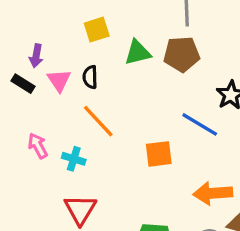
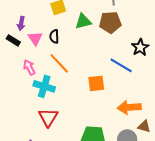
pink arrow: (38, 146) -> (29, 67), moved
cyan cross: (74, 159) -> (44, 86), size x1.5

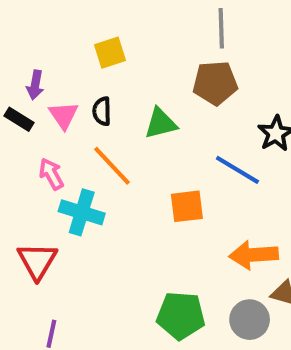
green triangle: (83, 21) -> (161, 123), moved
red triangle: (48, 117) -> (37, 261), moved

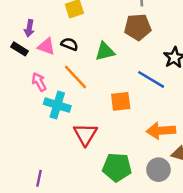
black semicircle: (102, 111) -> (69, 44), turned 112
pink triangle: (63, 115) -> (46, 47), turned -36
red triangle: (37, 261) -> (85, 134), moved

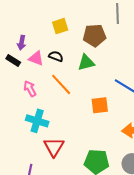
brown pentagon: (138, 27) -> (95, 35), moved
cyan cross: (57, 105) -> (37, 121), moved
red triangle: (85, 134) -> (54, 147), moved

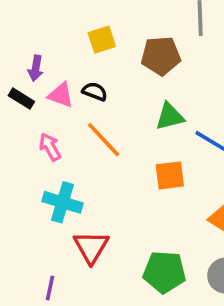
green triangle: (86, 63) -> (170, 116), moved

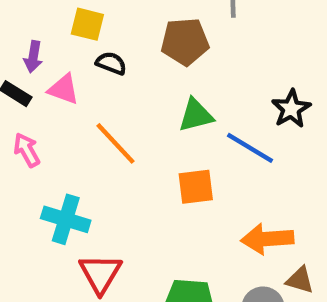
yellow square: (102, 40) -> (87, 24), moved, turned 32
black semicircle: (95, 91) -> (111, 63), moved
pink arrow: (50, 147) -> (27, 150), moved

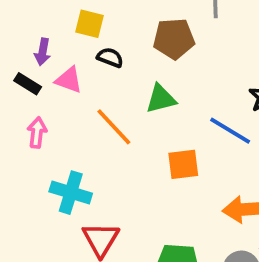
green triangle: (196, 115) -> (161, 99), moved
pink arrow: (27, 150) -> (37, 133), turned 36

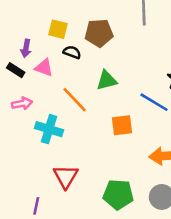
brown pentagon: (174, 39) -> (99, 33), moved
pink arrow: (37, 133) -> (22, 103), turned 72
cyan cross: (71, 193) -> (49, 129), moved

